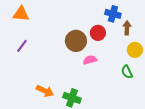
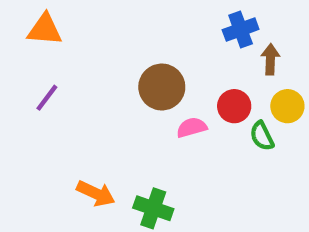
blue cross: (113, 14) -> (241, 30), turned -35
red circle: (98, 33) -> (234, 106), moved
green semicircle: (127, 72) -> (262, 136), moved

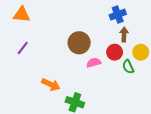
brown arrow: (270, 59) -> (124, 34), moved
orange arrow: (96, 193) -> (51, 85), moved

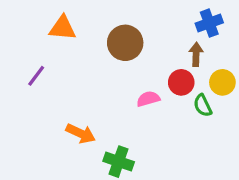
orange triangle: (22, 15) -> (63, 28), moved
blue cross: (118, 15) -> (209, 23), moved
brown circle: (79, 43) -> (125, 43), moved

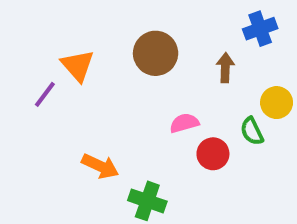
orange triangle: (63, 28) -> (78, 66), moved, turned 44
brown arrow: (196, 54) -> (225, 68), moved
red circle: (181, 82) -> (213, 154), moved

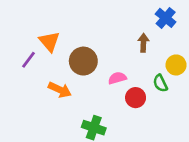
blue cross: (260, 29) -> (166, 18), turned -30
brown circle: (156, 53) -> (83, 61), moved
orange arrow: (100, 166) -> (60, 90), moved

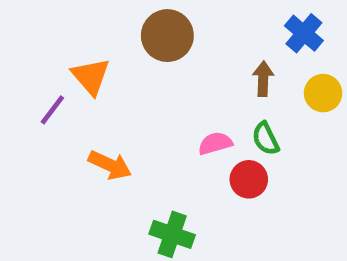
brown circle: (83, 61) -> (167, 36), moved
yellow circle: (176, 65) -> (323, 93), moved
green semicircle: (160, 83) -> (266, 139), moved

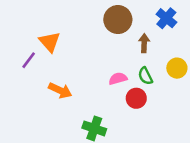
brown circle: (167, 36) -> (118, 20), moved
yellow circle: (323, 93) -> (177, 68), moved

